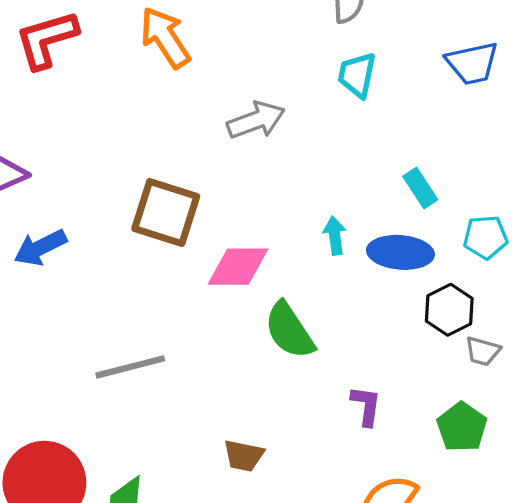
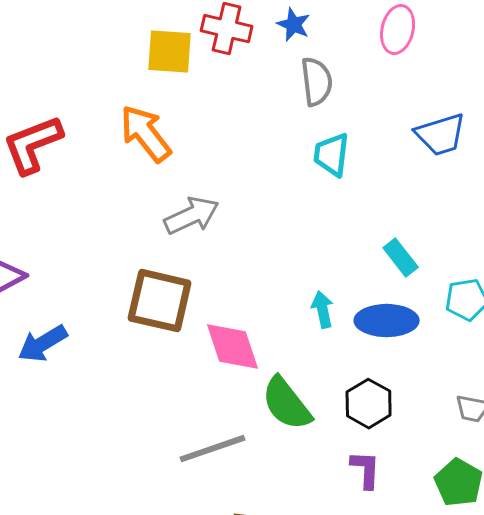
gray arrow: (256, 120) -> (192, 216), moved
pink diamond: (238, 267) -> (233, 347), turned 76
black hexagon: (449, 310) -> (369, 404), moved
gray line: (130, 367) -> (213, 449), moved

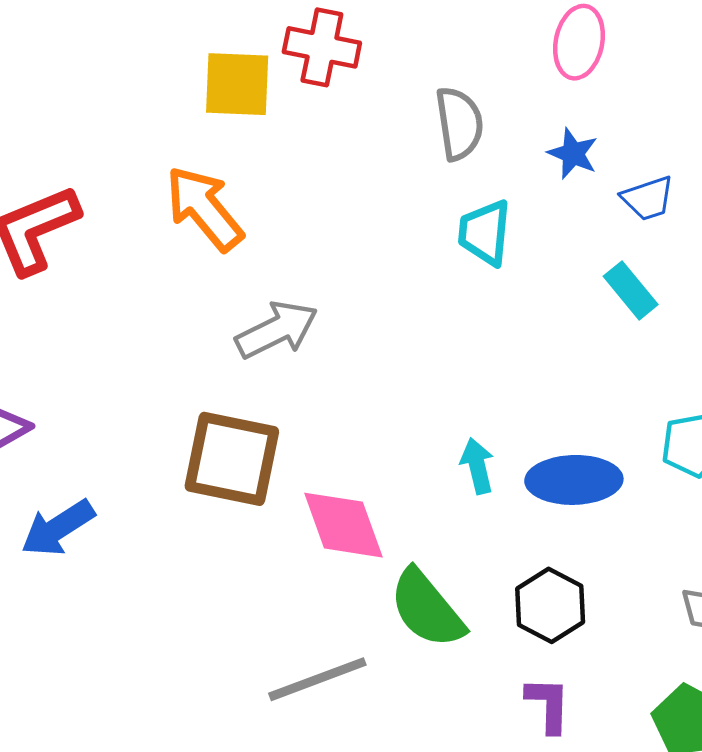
blue star: (294, 25) -> (573, 154), moved
blue trapezoid: (441, 135) -> (648, 198), size x0.7
cyan rectangle: (401, 258) -> (631, 290), moved

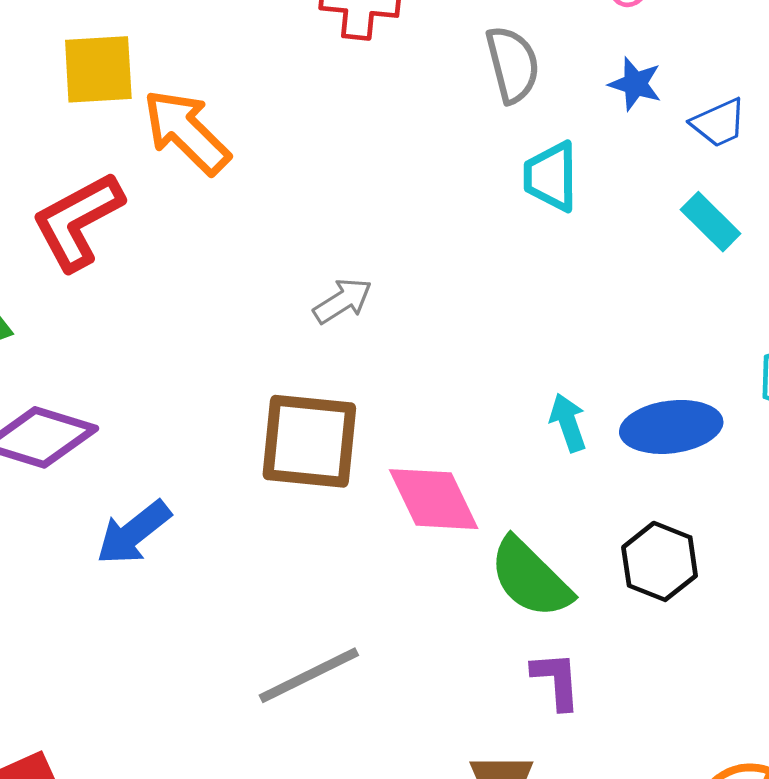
yellow square: (237, 84) -> (98, 69), moved
orange arrow: (204, 208) -> (186, 132), moved
gray arrow: (277, 330) -> (343, 301), size x0.7
gray line: (317, 679) -> (309, 675), moved
purple L-shape: (548, 705) -> (556, 680), moved

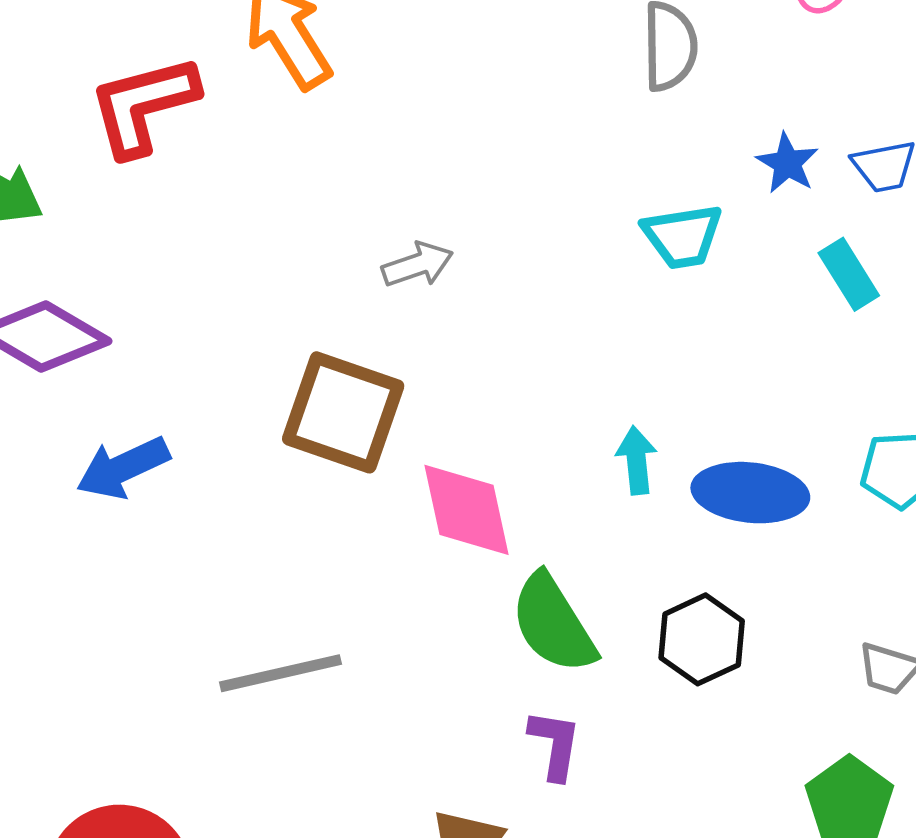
blue star: (635, 84) -> (787, 163), moved
cyan trapezoid: (551, 176) -> (682, 236), moved, turned -112

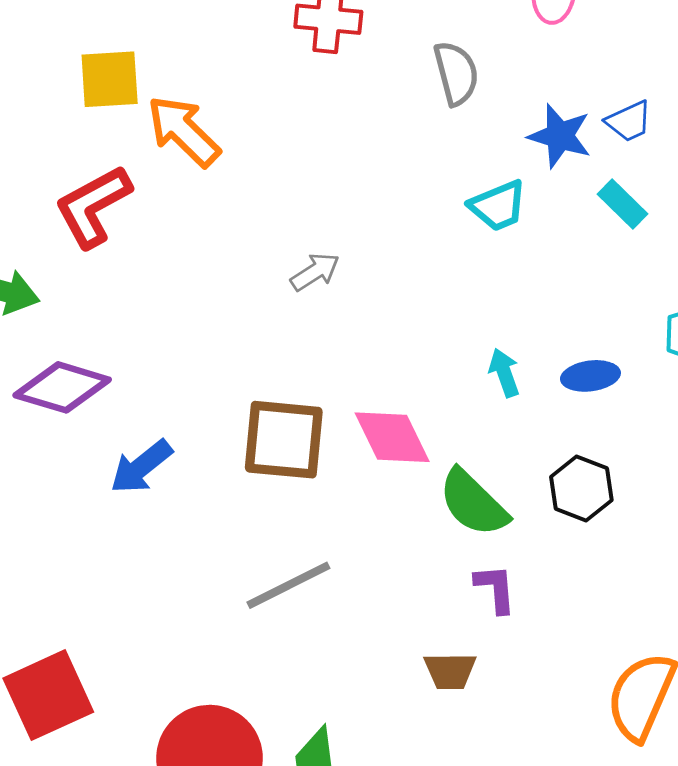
blue star: (787, 163) -> (560, 136), size x1.4
brown square: (343, 412) -> (284, 440), moved
blue ellipse: (750, 493) -> (590, 376), size x0.7

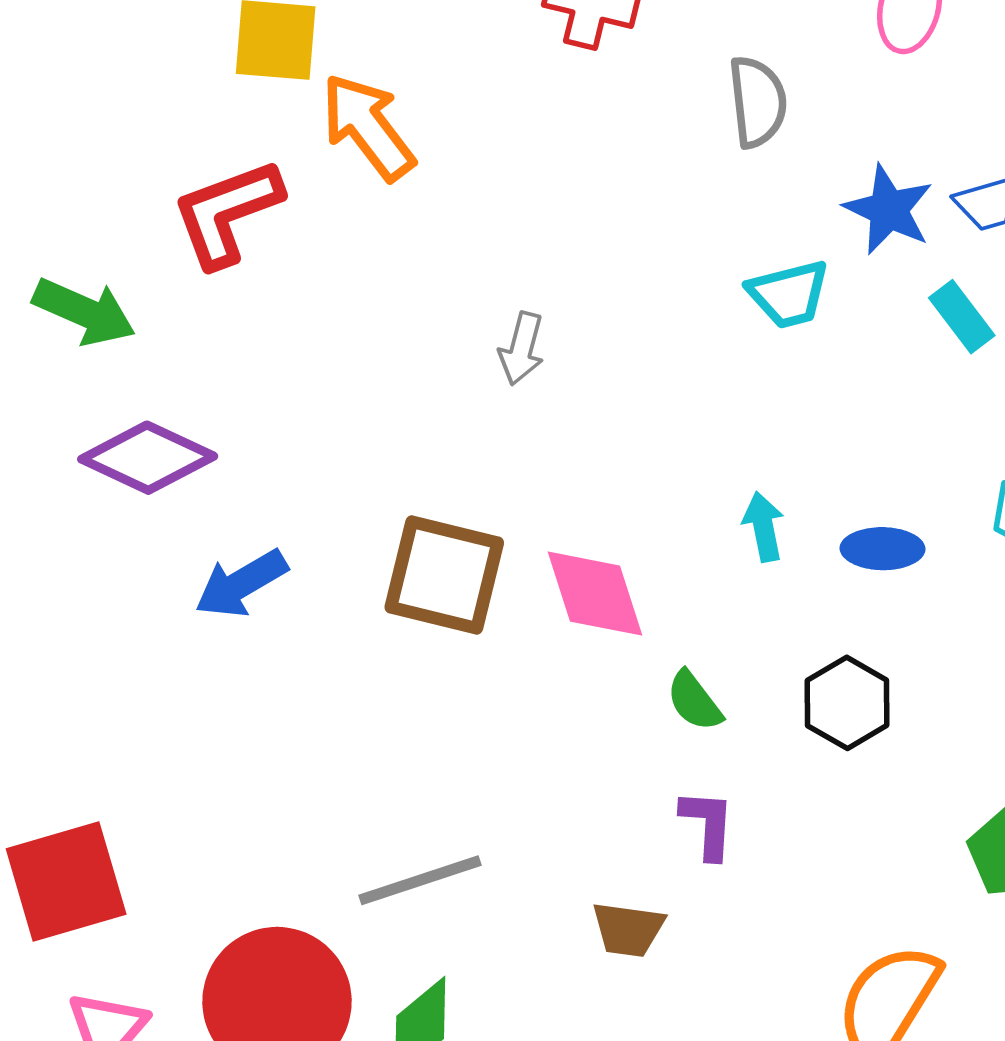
gray arrow: (315, 272) -> (522, 349), turned 129
green semicircle: (473, 503) -> (694, 701), size x0.6
gray line: (288, 585) -> (420, 880), moved

